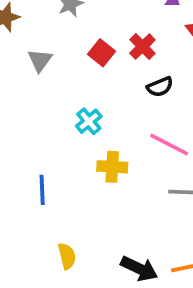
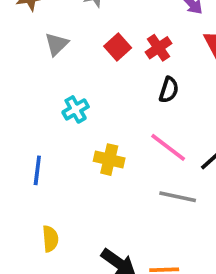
black semicircle: (160, 87) -> (169, 90), turned -60
cyan cross: (89, 121) -> (76, 109), moved

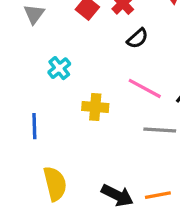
black semicircle: (169, 90) -> (138, 38), turned 40
yellow semicircle: (50, 239) -> (55, 184), size x1.5

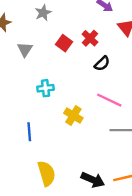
cyan cross: (59, 68) -> (45, 88), turned 35
yellow cross: (95, 107) -> (73, 116), turned 30

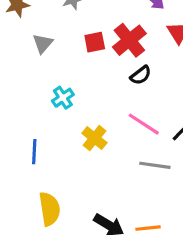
red cross: (90, 38) -> (129, 40), size x1.5
red square: (64, 43) -> (95, 42), turned 35
cyan cross: (45, 88) -> (63, 98), turned -35

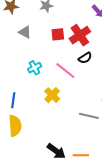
gray triangle: (43, 43) -> (25, 32), turned -48
pink line: (144, 124) -> (65, 71), moved
yellow semicircle: (50, 209) -> (15, 126), moved

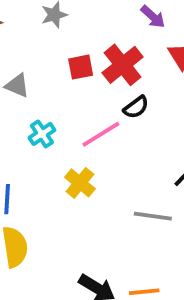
gray triangle: (25, 32) -> (17, 86), moved
pink line: (65, 71) -> (101, 134), turned -65

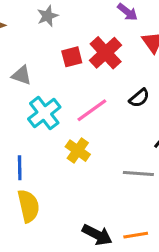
black semicircle: (136, 107) -> (139, 98), moved
cyan cross: (42, 134) -> (44, 113), size x1.5

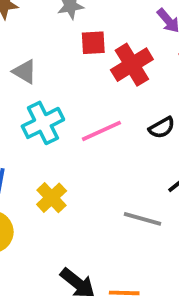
red square: (72, 57) -> (93, 43), moved
yellow cross: (78, 151) -> (52, 198), moved

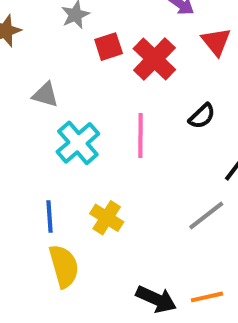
pink line: (101, 131) -> (140, 136), turned -51
gray line: (142, 219) -> (206, 216), turned -39

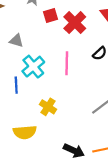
blue line: (50, 216) -> (16, 85), moved
yellow semicircle: (64, 266) -> (25, 132), turned 100

